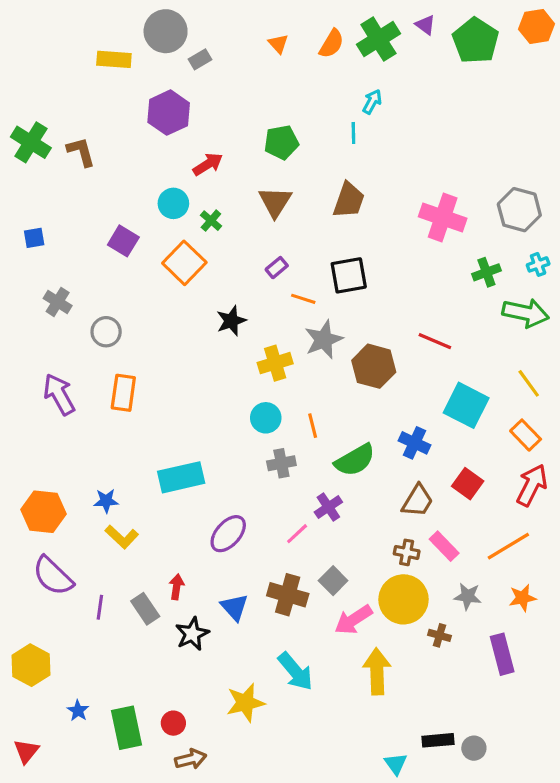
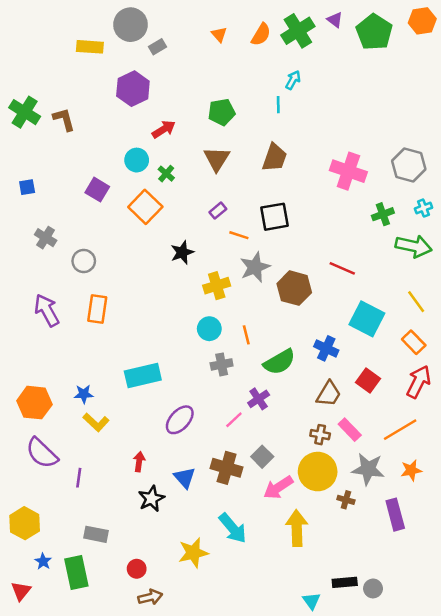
gray star: (468, 596) -> (368, 469), size x1.5
gray rectangle: (145, 609) -> (96, 534), moved, turned -45
blue star: (78, 711) -> (43, 561), moved
green rectangle: (126, 728) -> (76, 572), moved

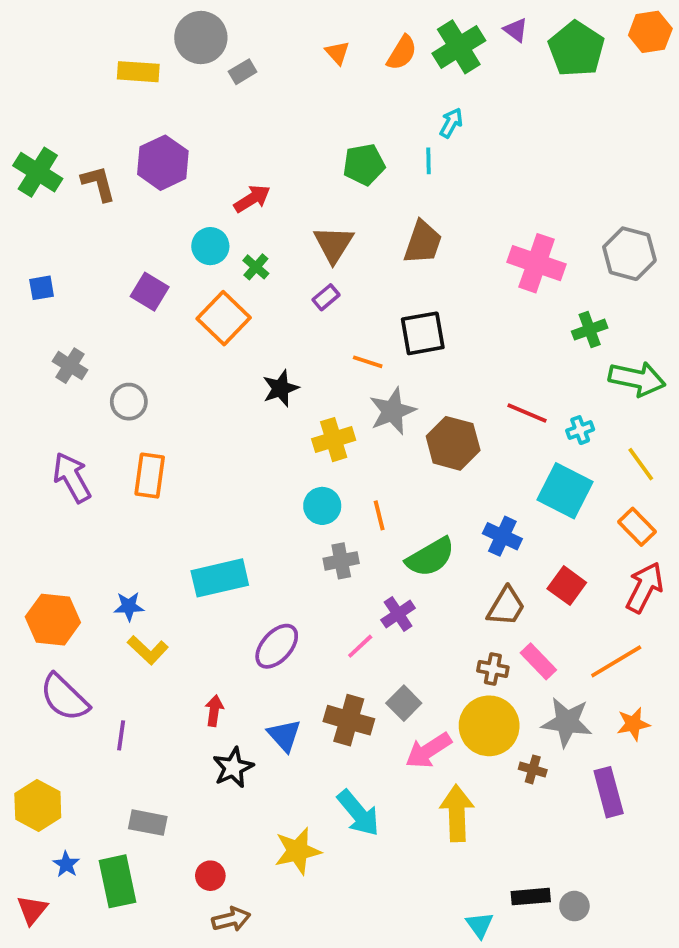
purple hexagon: (133, 89) -> (163, 163), moved
green pentagon: (222, 112) -> (364, 165), moved
cyan cross: (423, 208) -> (580, 430), moved
purple rectangle: (218, 211) -> (326, 297), moved

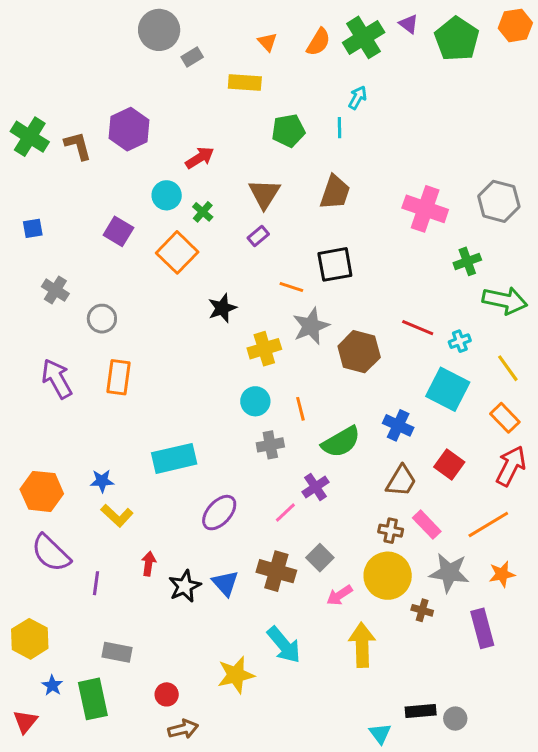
yellow rectangle: (138, 72) -> (245, 83), moved
red arrow: (214, 711) -> (149, 564), moved
pink arrow: (428, 751) -> (339, 595), size x0.7
black star: (233, 768) -> (185, 586), moved

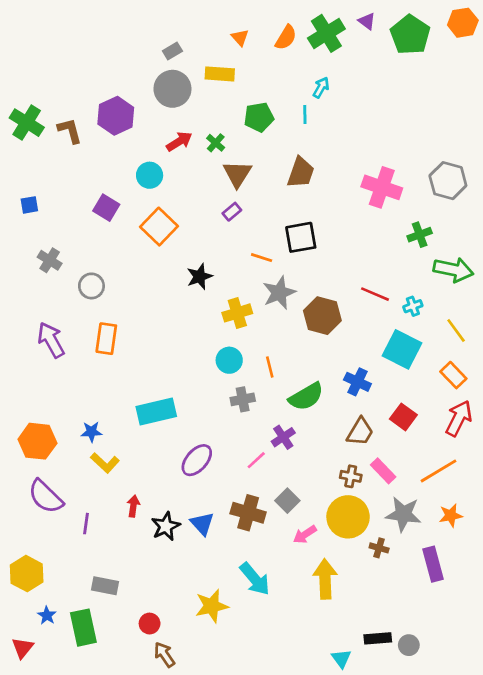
gray circle: (159, 30) -> (172, 89), moved
green cross: (203, 212) -> (216, 143), moved
brown arrow: (183, 729) -> (164, 655), turned -110

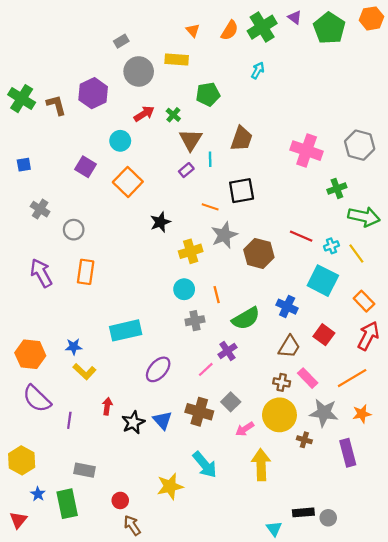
gray rectangle: (172, 51) -> (121, 41), moved
cyan line: (305, 114) -> (210, 159), moved
yellow line: (456, 331) -> (356, 253), moved

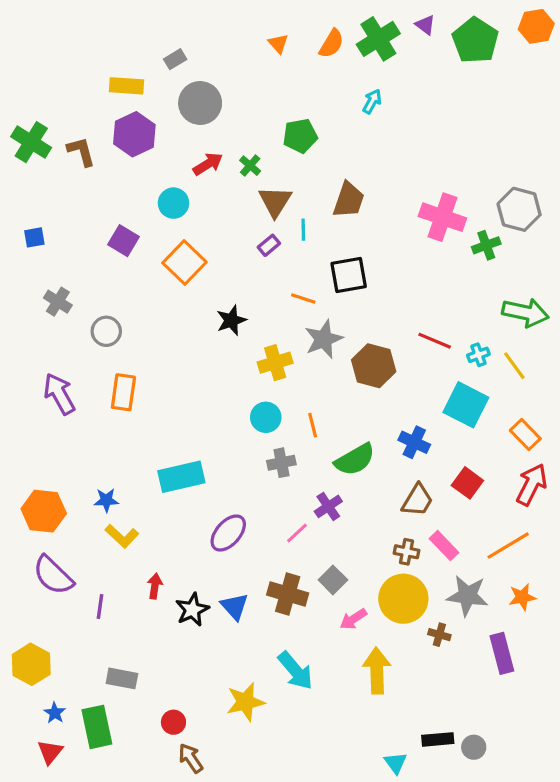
yellow rectangle: (177, 60) -> (127, 86), moved
green cross: (337, 188) -> (486, 245), moved
red triangle: (18, 520) -> (50, 752), moved

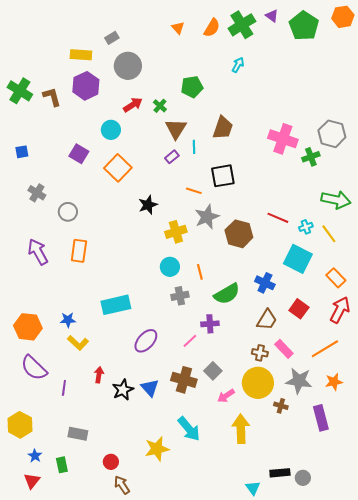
purple cross: (328, 506) -> (210, 324), turned 30
green rectangle: (97, 727) -> (62, 465), size x0.6

